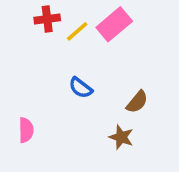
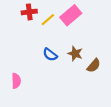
brown semicircle: (137, 102) -> (94, 66), moved
brown star: (121, 137) -> (75, 54), moved

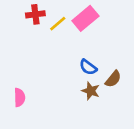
brown star: (75, 54) -> (91, 91), moved
blue semicircle: (50, 55) -> (88, 67), moved

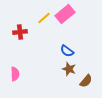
red cross: (35, 14) -> (20, 32), moved
brown semicircle: (113, 79) -> (86, 81), moved

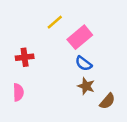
pink rectangle: (65, 14) -> (80, 37), moved
red cross: (20, 32) -> (25, 57), moved

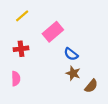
yellow line: (55, 22) -> (22, 16), moved
pink rectangle: (80, 37) -> (53, 32), moved

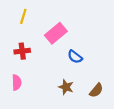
yellow line: (22, 16) -> (23, 16), turned -32
brown star: (73, 73) -> (66, 87), moved

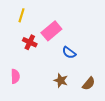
red cross: (22, 51) -> (30, 42), moved, turned 32

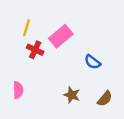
yellow line: (21, 15) -> (27, 28), moved
blue semicircle: (69, 53) -> (93, 62), moved

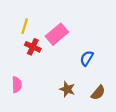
blue semicircle: (93, 62) -> (87, 58), turned 84

